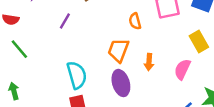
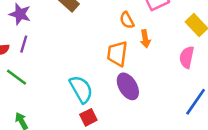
purple line: (65, 21) -> (24, 44), moved
orange arrow: (149, 62) -> (145, 39), moved

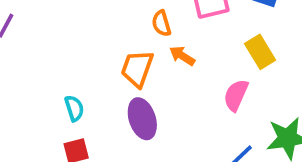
orange arrow: (145, 39) -> (182, 56), turned 120
cyan semicircle: (81, 89) -> (74, 108), size x0.6

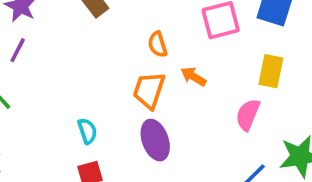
orange semicircle: (161, 23) -> (158, 44), moved
yellow rectangle: (260, 52) -> (271, 71), turned 44

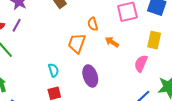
orange trapezoid: (149, 90) -> (77, 43), moved

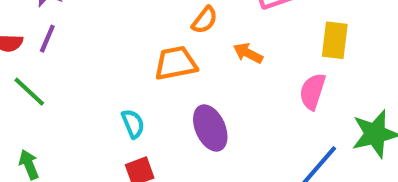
orange semicircle: (93, 24) -> (205, 20), turned -120
orange trapezoid: (77, 43) -> (176, 63), turned 65

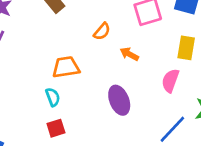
orange trapezoid: (176, 63) -> (66, 67), moved
purple ellipse: (210, 128) -> (119, 100), moved

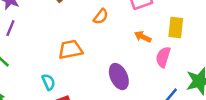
orange arrow: (129, 54) -> (143, 37), moved
cyan semicircle: (53, 97) -> (48, 82), moved

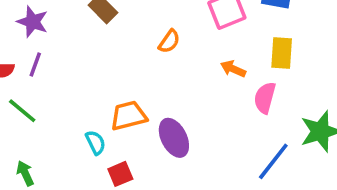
orange trapezoid: (70, 50) -> (129, 116), moved
purple ellipse: (119, 77) -> (174, 138), moved

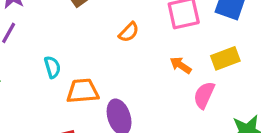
yellow rectangle: (282, 53) -> (225, 58), turned 56
cyan semicircle: (95, 142) -> (52, 67), moved

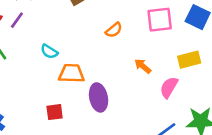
orange arrow: (181, 65) -> (143, 66), moved
cyan semicircle: (52, 67) -> (49, 52), turned 132

